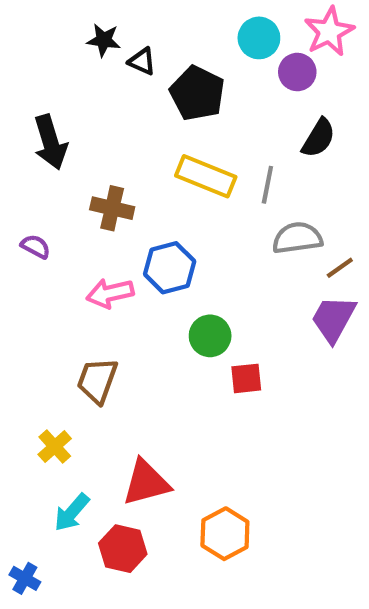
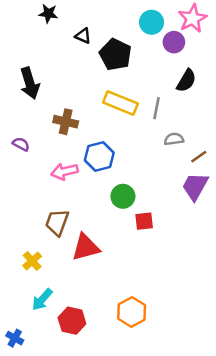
black star: (104, 40) -> (48, 14), moved
gray semicircle: (297, 238) -> (174, 139), size x0.7
red triangle: (146, 483) -> (86, 247), moved

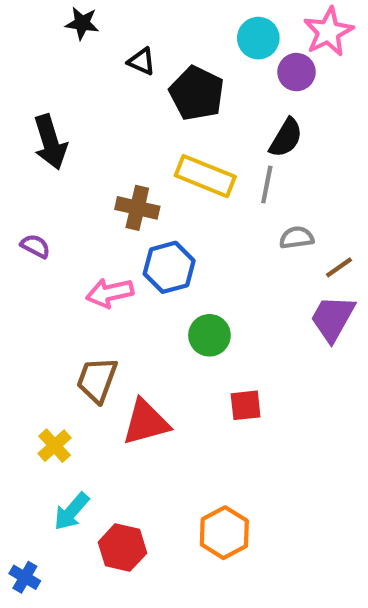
black semicircle: (186, 81) -> (286, 138), moved
brown cross: (66, 122) -> (137, 208), moved
red square: (144, 221) -> (246, 405), moved

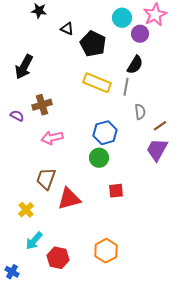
black arrow: (50, 142) -> (24, 67), turned 45
brown cross: (137, 208) -> (42, 105), moved, turned -30
gray semicircle: (297, 238) -> (140, 112), turned 91
blue hexagon: (169, 267) -> (105, 133), moved

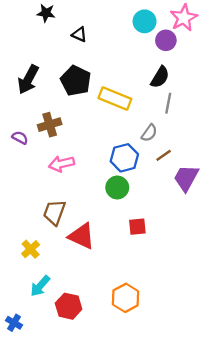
black pentagon: (93, 44) -> (76, 81), moved
gray line: (126, 87) -> (168, 103), moved
gray semicircle: (140, 112) -> (149, 133), moved, turned 42
brown line: (160, 126) -> (164, 155), moved
red triangle: (69, 199) -> (82, 236), turned 40

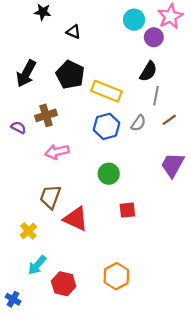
brown line: (164, 155) -> (169, 120), moved
blue hexagon: (124, 158) -> (107, 126), moved

